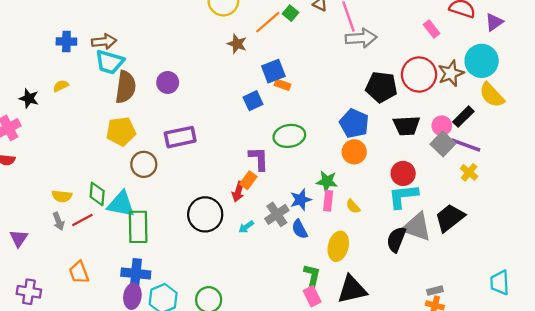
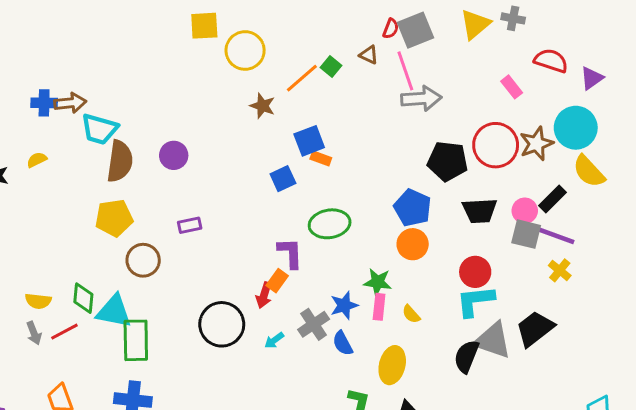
brown arrow: (104, 42) -> (70, 103), moved
purple rectangle: (180, 137) -> (190, 225), size x0.6
gray square: (443, 144) -> (526, 234), turned -30

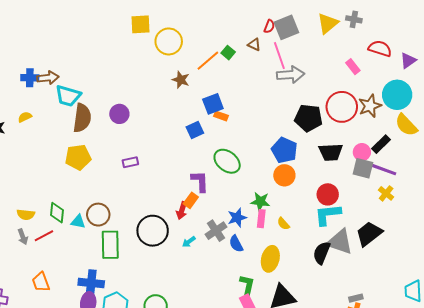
green ellipse: (330, 224) -> (227, 161), turned 48
brown circle: (143, 260) -> (98, 215), moved
cyan triangle: (114, 311) -> (78, 222), size x0.6
green rectangle: (136, 340) -> (110, 245), moved

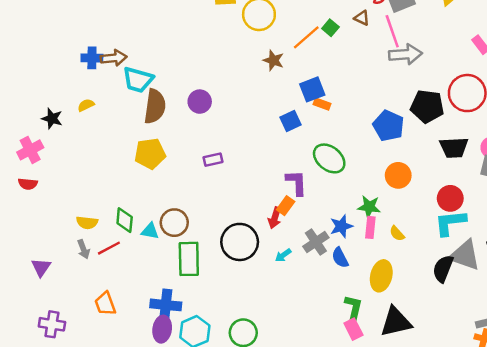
blue pentagon: (284, 150) -> (389, 126), moved

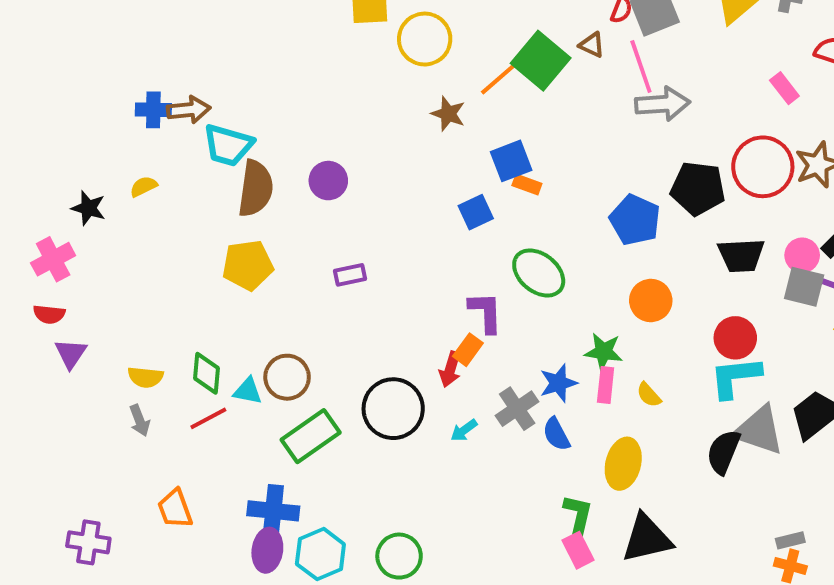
green square: (330, 28) -> (541, 61), size x2.0
red line: (109, 248) -> (208, 418), moved
green rectangle: (189, 259) -> (311, 436), turned 56
purple triangle: (41, 267) -> (71, 354), moved

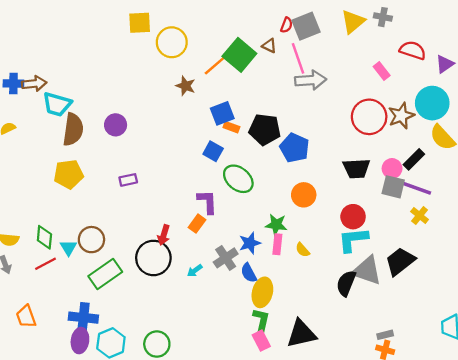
black pentagon: (698, 188) -> (265, 129), moved
blue square: (476, 212) -> (213, 151), moved, turned -36
red arrow: (450, 369) -> (164, 235), moved
cyan triangle: (248, 391) -> (69, 248), turned 48
yellow ellipse: (623, 464) -> (262, 292), moved

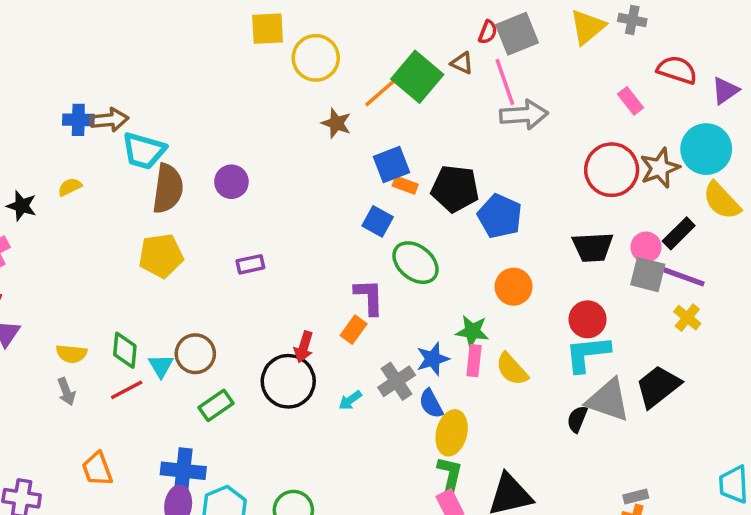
yellow semicircle: (303, 250) -> (512, 369), size x1.5
green rectangle: (105, 274) -> (216, 405), size x0.7
black semicircle: (346, 283) -> (577, 419), size x0.7

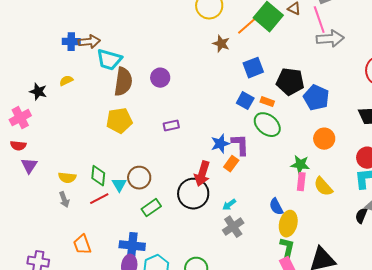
orange rectangle: (405, 185) -> (267, 102), moved
red arrow: (304, 347) -> (202, 174), size x1.4
blue star: (433, 359) -> (220, 144), moved
gray cross: (397, 381) -> (233, 227), moved

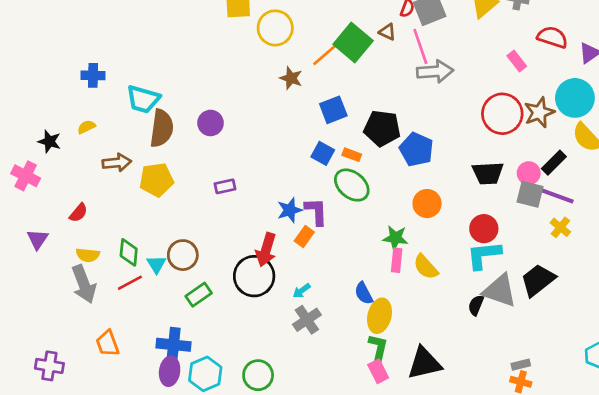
brown arrow: (89, 42) -> (117, 163), moved
pink cross: (20, 118) -> (26, 176), turned -35
red semicircle: (18, 146) -> (78, 213), moved, turned -56
gray arrow: (64, 200) -> (84, 284), size x1.8

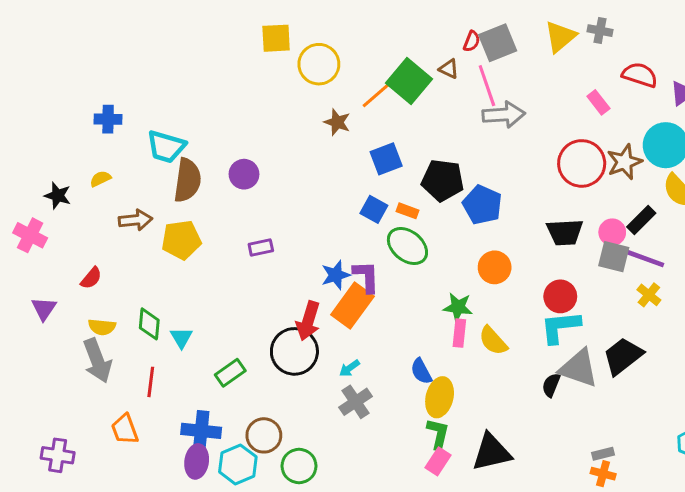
orange rectangle: (304, 237) -> (352, 306), size x1.8
brown circle: (183, 255) -> (264, 435), moved
red line: (130, 283) -> (151, 382), moved, turned -55
pink rectangle: (378, 371) -> (438, 461), turned 60

